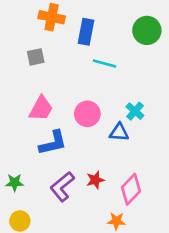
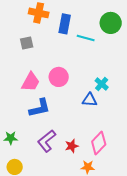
cyan line: (105, 64) -> (86, 38), moved
pink circle: (87, 114) -> (59, 77), moved
red star: (95, 180) -> (72, 146), moved

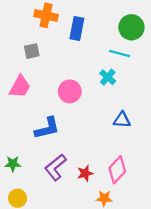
cyan line: (86, 38) -> (120, 53), moved
pink trapezoid: (31, 82) -> (20, 87), moved
cyan cross: (102, 84) -> (108, 77), moved
blue triangle: (90, 100) -> (122, 120), moved

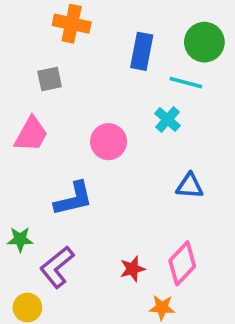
blue rectangle: (77, 28) -> (142, 51), moved
green star: (13, 164) -> (20, 239), moved
purple L-shape: (55, 167) -> (57, 267), moved

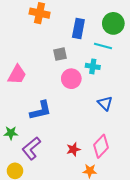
gray square: (50, 79) -> (60, 54), moved
cyan cross: (168, 120) -> (93, 66), turned -32
pink circle: (109, 142) -> (71, 79), moved
blue triangle: (190, 186) -> (105, 103), turned 42

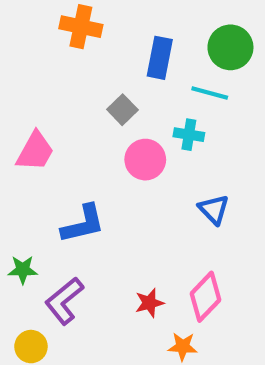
gray square: (60, 54) -> (122, 110), turned -32

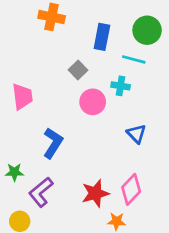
pink trapezoid: (35, 151) -> (22, 97), turned -36
blue L-shape: (83, 224) -> (53, 143), turned -44
red star: (149, 303) -> (95, 193), size x1.5

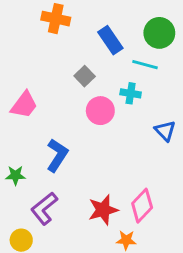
blue rectangle: (102, 37) -> (110, 40), turned -45
pink trapezoid: (22, 97) -> (24, 105), turned 44
blue triangle: (136, 134) -> (165, 131), moved
green star: (14, 172) -> (15, 175), moved

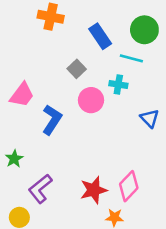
blue L-shape: (57, 155) -> (52, 120), moved
green star: (15, 175) -> (14, 159), turned -30

